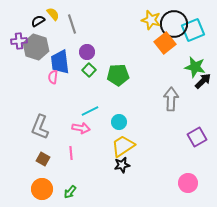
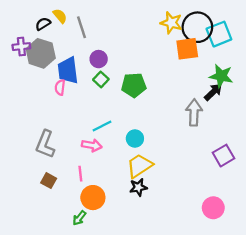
orange square: (165, 43) -> (187, 49), turned 30
black arrow: (203, 81) -> (213, 92), moved
orange circle: (42, 189) -> (93, 198), moved

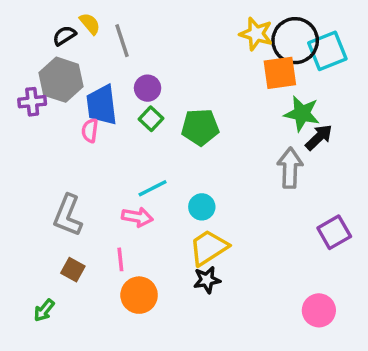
purple cross: (21, 47) -> (32, 102), moved
green star: (221, 76) -> (302, 114), moved
green arrow: (79, 218) -> (44, 310), moved

